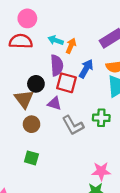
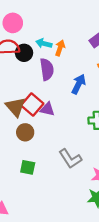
blue arrow: (86, 69) -> (79, 84), moved
red square: (66, 83) -> (32, 105), moved, turned 30
black circle: (36, 84) -> (24, 53), moved
gray L-shape: (73, 125) -> (70, 159), moved

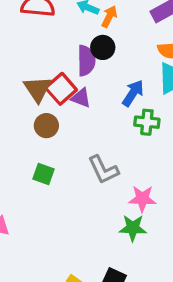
black circle: (24, 53) -> (103, 47), moved
purple semicircle: (47, 69) -> (86, 61), moved
blue arrow: (79, 84) -> (133, 93), moved

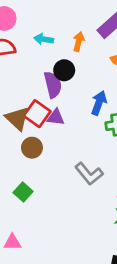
orange arrow: (109, 17) -> (79, 42), moved
green square: (44, 174) -> (23, 192), moved, turned 36

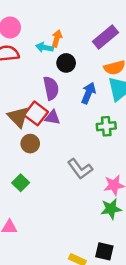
orange arrow: (79, 42) -> (57, 38), moved
black circle: (64, 70) -> (66, 63), moved
blue arrow: (99, 103) -> (88, 93), moved

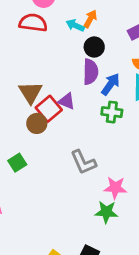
purple semicircle: (51, 88) -> (91, 72), moved
red square: (36, 113) -> (49, 109), moved
green cross: (106, 126) -> (112, 112), moved

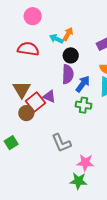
red semicircle: (33, 23) -> (28, 49), moved

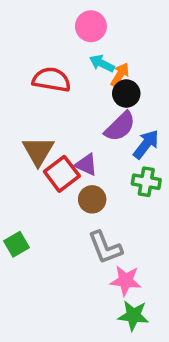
pink circle: (33, 16) -> (91, 26), moved
orange arrow: (68, 34) -> (120, 75), moved
purple semicircle: (68, 74) -> (120, 127), turned 42
brown circle: (26, 113) -> (92, 199), moved
pink star: (85, 163) -> (126, 281), moved

